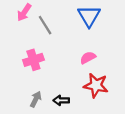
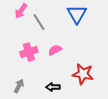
pink semicircle: (88, 58) -> (55, 50), moved
gray arrow: (36, 99) -> (19, 86), moved

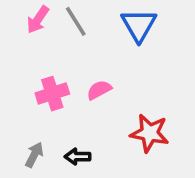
gray line: (39, 22) -> (76, 21), moved
black arrow: (53, 87) -> (77, 157), moved

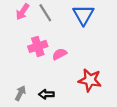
pink cross: (52, 94) -> (38, 46), moved

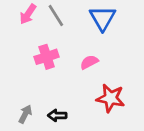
pink semicircle: (59, 54) -> (89, 62), moved

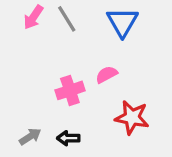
pink cross: (47, 57) -> (70, 90), moved
gray arrow: (25, 114) -> (30, 137), turned 30

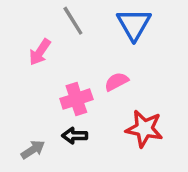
pink arrow: (33, 17) -> (40, 52), moved
black arrow: (68, 138) -> (75, 136), moved

